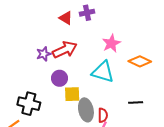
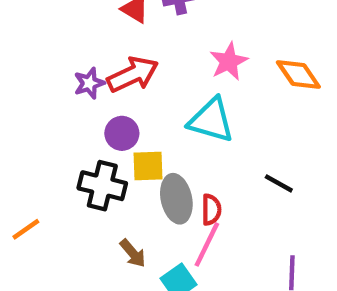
orange diamond: (140, 61) -> (298, 74), moved, turned 30
black line: (136, 103) -> (279, 183), turned 32
black cross: (29, 104) -> (102, 186), moved

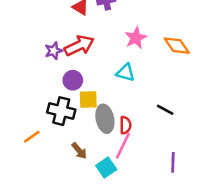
cyan triangle: (211, 120) -> (125, 73), size x0.7
orange line: (26, 229) -> (32, 137), moved

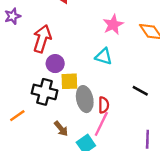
red arrow: (79, 46) -> (42, 39), moved, turned -48
purple star: (54, 51) -> (13, 16), moved

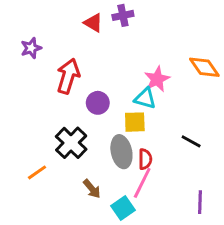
pink star: (113, 25) -> (157, 79), moved
purple circle: (55, 64) -> (98, 103), moved
yellow square: (69, 81) -> (135, 122), moved
black cross: (45, 92) -> (71, 143), turned 30

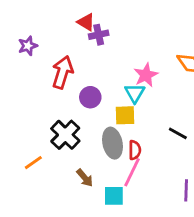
purple cross: (123, 15) -> (99, 35), moved
cyan triangle: (145, 98) -> (135, 93), turned 45
cyan square: (123, 208) -> (114, 196), turned 35

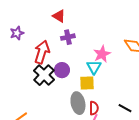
purple cross: (99, 35) -> (68, 37), moved
black line: (178, 133) -> (125, 108), moved
black cross: (65, 135) -> (44, 75), moved

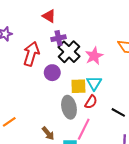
cyan triangle: (94, 67) -> (94, 83), moved
black cross: (44, 75) -> (69, 52), moved
red semicircle: (94, 108) -> (91, 102), moved, turned 32

